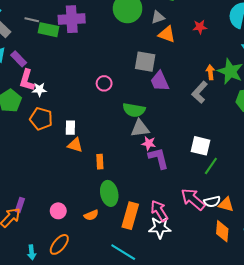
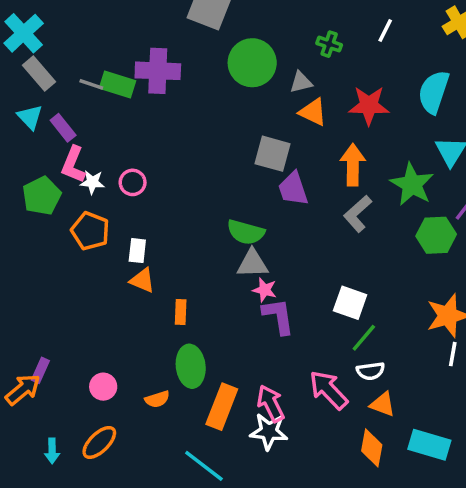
gray line: (32, 20) -> (91, 84), moved
red star: (200, 27) -> (369, 105), size x1.6
orange arrow: (210, 72) -> (353, 165), moved, size x1.6
pink circle: (104, 83) -> (133, 182), moved
white semicircle: (212, 202) -> (371, 371), moved

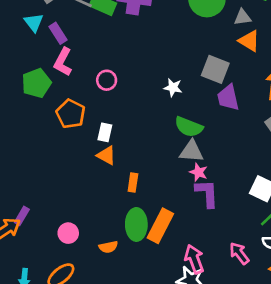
white star: (92, 182) -> (173, 88), moved
pink arrow: (328, 390) -> (239, 253), size x0.7
orange rectangle: (222, 407) -> (160, 226), moved

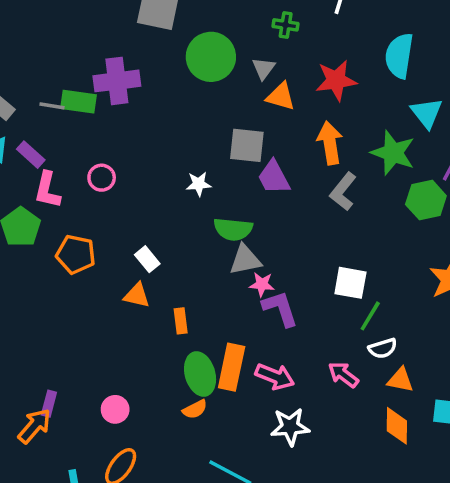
gray triangle: (242, 17) -> (264, 68), turned -30
pink circle: (107, 80) -> (102, 178), moved
white rectangle: (105, 132) -> (147, 259), moved, turned -36
orange semicircle: (108, 247) -> (195, 409), moved
pink arrow: (194, 259) -> (275, 377), moved, turned 148

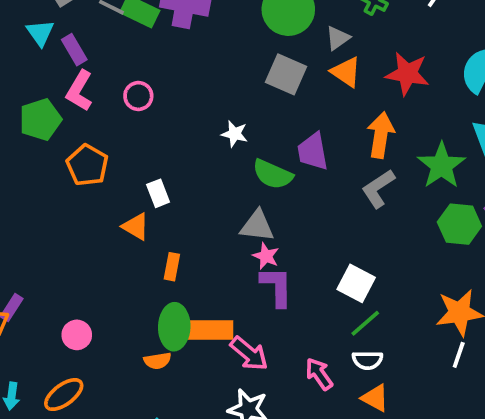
gray square: (247, 145) -> (286, 74), moved
green semicircle: (233, 229) -> (273, 174), moved
orange rectangle: (232, 367) -> (208, 330), turned 60

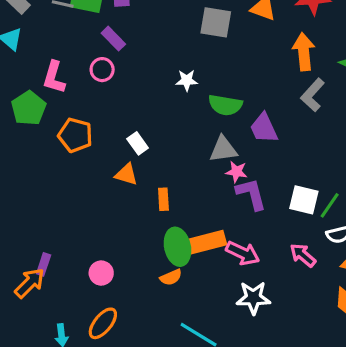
purple rectangle: (74, 50) -> (113, 39), moved
purple trapezoid: (313, 152) -> (264, 128), moved
white square: (356, 283) -> (304, 200), moved

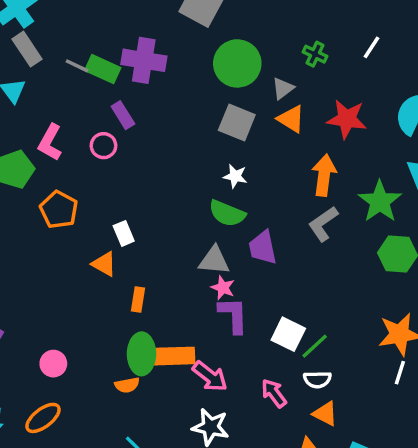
white star: (187, 80) -> (235, 176), moved

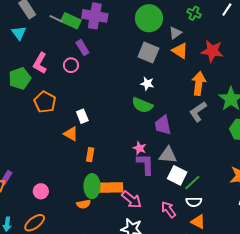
gray triangle: (214, 260) -> (168, 155), moved

